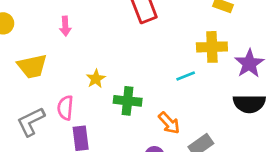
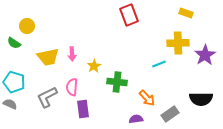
pink arrow: (65, 26) -> (72, 54), moved
black semicircle: (249, 104) -> (201, 99), moved

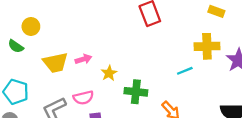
pink arrow: (72, 54) -> (83, 59), turned -104
pink semicircle: (72, 87) -> (83, 98), turned -108

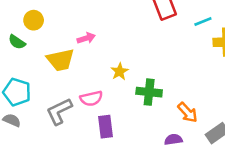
pink arrow: (83, 59) -> (86, 38), moved
cyan line: (185, 71) -> (203, 21), moved

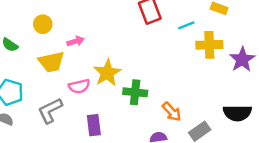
yellow circle: (34, 20) -> (43, 24), moved
yellow star: (120, 71) -> (107, 73), size x1.6
pink semicircle: (91, 98) -> (79, 86), moved

